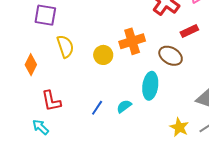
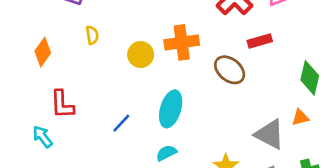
yellow semicircle: (65, 46) -> (92, 35), size x0.6
cyan ellipse: (150, 86) -> (171, 109), moved
cyan semicircle: (124, 106) -> (166, 153), moved

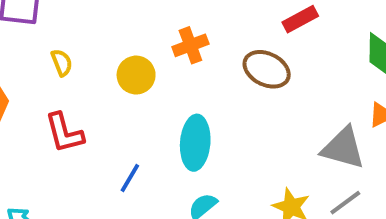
orange cross: (182, 42) -> (190, 45), size x0.7
red L-shape: (62, 104) -> (64, 133), moved

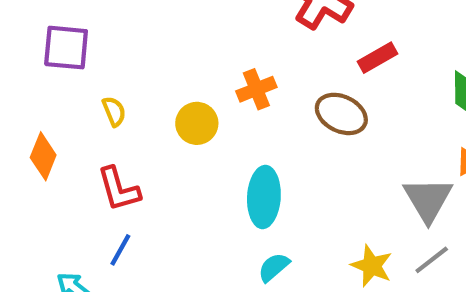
gray triangle: (343, 148) -> (428, 199), turned 45
blue line: (130, 178) -> (120, 250), moved

